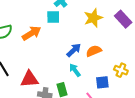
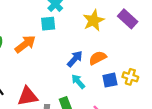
blue square: (102, 82) -> (110, 80), moved

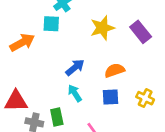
orange semicircle: (98, 58) -> (115, 70), moved
yellow cross: (130, 77) -> (145, 98), moved

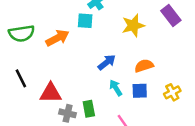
purple rectangle: (141, 32) -> (171, 16), moved
cyan arrow: (75, 93) -> (116, 88), moved
yellow cross: (145, 98) -> (172, 92), turned 35

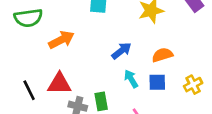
orange arrow: (57, 38) -> (61, 40), moved
black line: (21, 78) -> (29, 90), moved

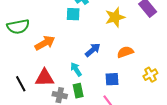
cyan arrow: (131, 79) -> (76, 69), moved
blue square: (157, 82) -> (112, 79), moved

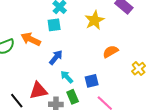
orange arrow: (45, 43) -> (31, 39), moved, turned -114
blue arrow: (93, 50) -> (56, 57), moved
blue square: (112, 79) -> (92, 81), moved

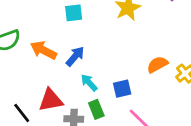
orange arrow: (31, 39) -> (43, 50), moved
orange semicircle: (110, 52) -> (157, 64), moved

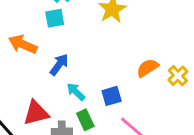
orange arrow: (43, 50) -> (23, 44), moved

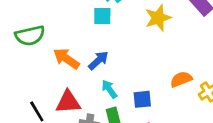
orange arrow: (23, 44) -> (66, 59), moved

